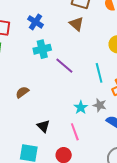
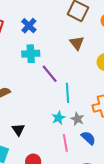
brown triangle: (76, 24) -> (77, 43), moved
cyan line: (99, 73) -> (68, 93), moved
pink line: (75, 132) -> (65, 143), moved

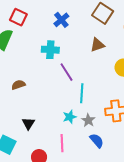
blue cross: (29, 26) -> (61, 20), moved
brown triangle: (77, 43) -> (97, 45), turned 42
pink line: (65, 143) -> (62, 143), moved

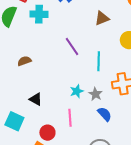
cyan cross: (50, 50) -> (39, 14), moved
cyan line: (82, 93) -> (99, 61), moved
black triangle: (28, 123) -> (36, 99), turned -32

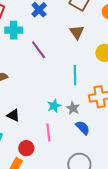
brown triangle: (102, 18) -> (77, 32), turned -42
purple line: (72, 47) -> (39, 50), moved

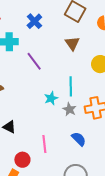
cyan star: (54, 106) -> (51, 98), moved
gray star: (73, 108) -> (69, 109), moved

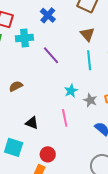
cyan line: (71, 86) -> (89, 60), moved
pink line: (44, 144) -> (65, 118), moved

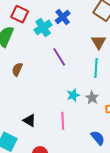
cyan cross: (24, 38) -> (43, 27), moved, turned -36
brown semicircle: (16, 86) -> (17, 69), moved, turned -48
gray star: (90, 100) -> (92, 98), moved

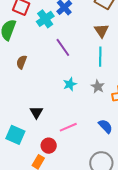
cyan star: (73, 95) -> (70, 84), moved
black triangle: (29, 120) -> (36, 112), turned 32
pink line: (63, 121) -> (68, 127), moved, turned 72

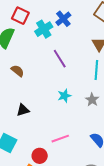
brown semicircle: (22, 62) -> (17, 71), turned 104
black triangle: (36, 112) -> (23, 110), moved, turned 40

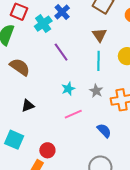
brown semicircle: (17, 71) -> (20, 67), size x1.5
pink line: (60, 139) -> (73, 114), moved

